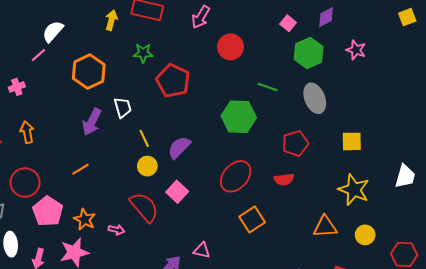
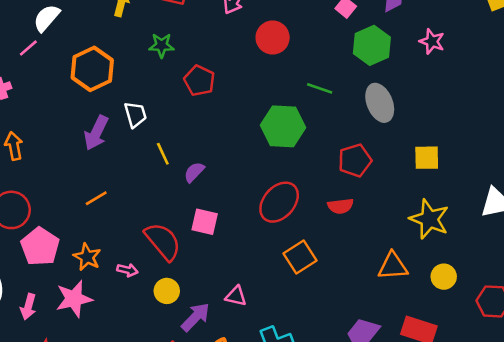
red pentagon: (173, 81) -> (199, 81), size x0.7
purple semicircle: (179, 148) -> (194, 172), moved, size x0.7
yellow circle: (147, 166) -> (167, 291), moved
orange line: (81, 169) -> (96, 198), moved
pink square: (177, 192) -> (205, 222), turned -30

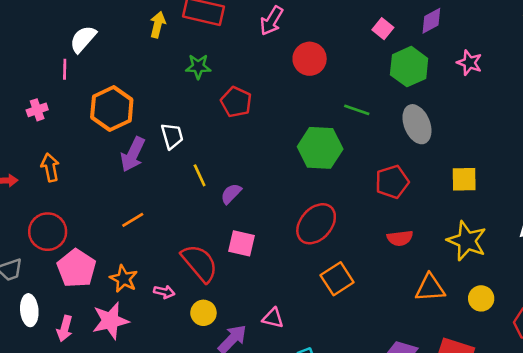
pink line: (28, 48) -> (65, 69), turned -48
orange hexagon: (92, 69) -> (112, 109), moved
red semicircle: (340, 206) -> (400, 238), moved

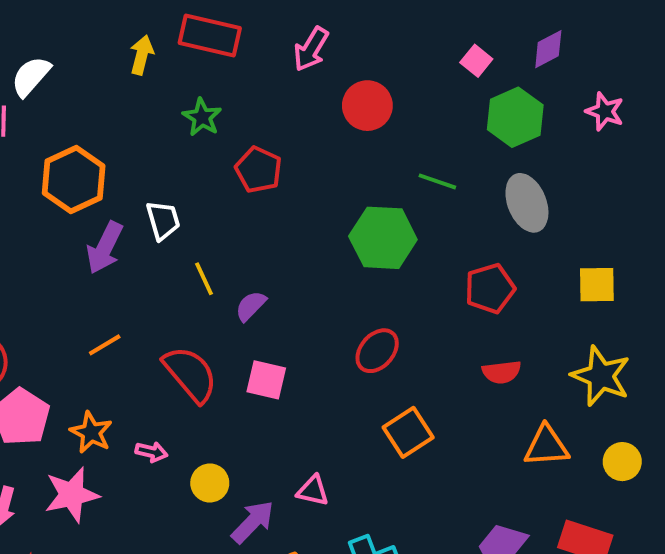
green star: (198, 67) -> (202, 117), turned 30
red ellipse: (316, 224) -> (377, 351), size x0.7
red semicircle: (200, 263) -> (190, 374), moved

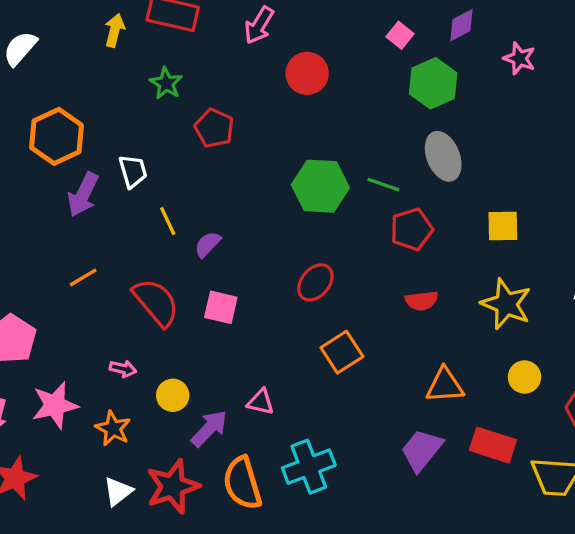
pink star: (605, 111) -> (520, 58), moved
green line: (437, 181) -> (383, 185), moved
orange star: (91, 432) -> (113, 428), moved
orange triangle: (546, 446) -> (445, 385), moved

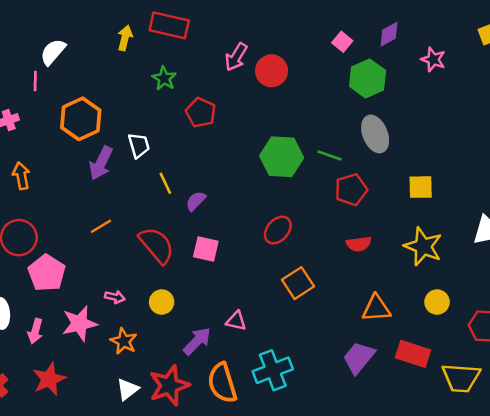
pink arrow: (259, 25) -> (236, 57), moved
pink arrow: (123, 369) -> (115, 297), moved
yellow circle: (173, 395) -> (162, 302), moved

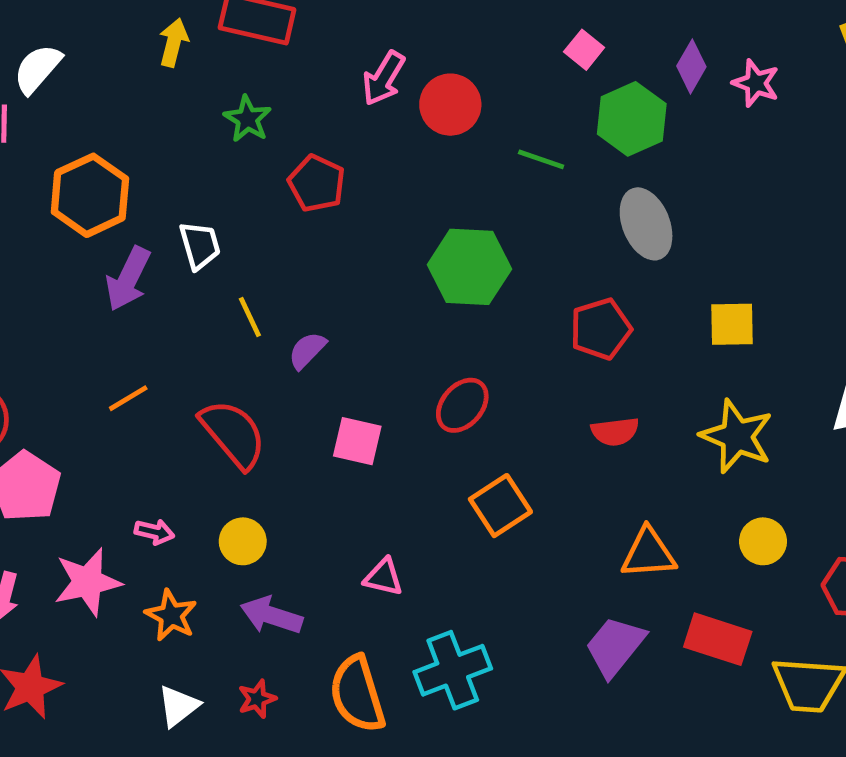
purple diamond: (389, 34) -> (691, 66), moved, turned -32
green line: (330, 155) -> (541, 159), moved
pink square: (206, 249) -> (357, 441), moved
purple arrow: (197, 341) -> (271, 615), moved, turned -116
red star: (169, 385) -> (257, 699), size x0.5

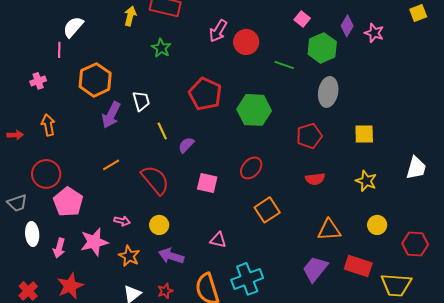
red pentagon: (317, 183) -> (205, 94), moved, size x1.4
gray ellipse: (646, 224) -> (328, 92), turned 32
yellow star: (737, 436) -> (366, 181), size x0.7

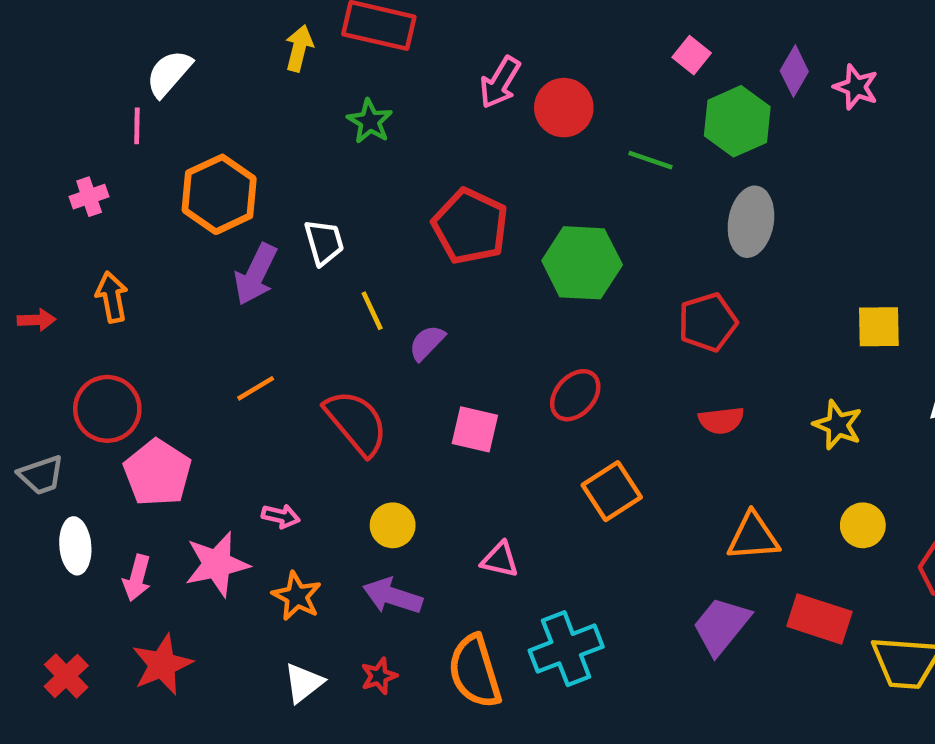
yellow square: (364, 134) -> (879, 327), moved
yellow circle: (159, 225) -> (393, 525), moved

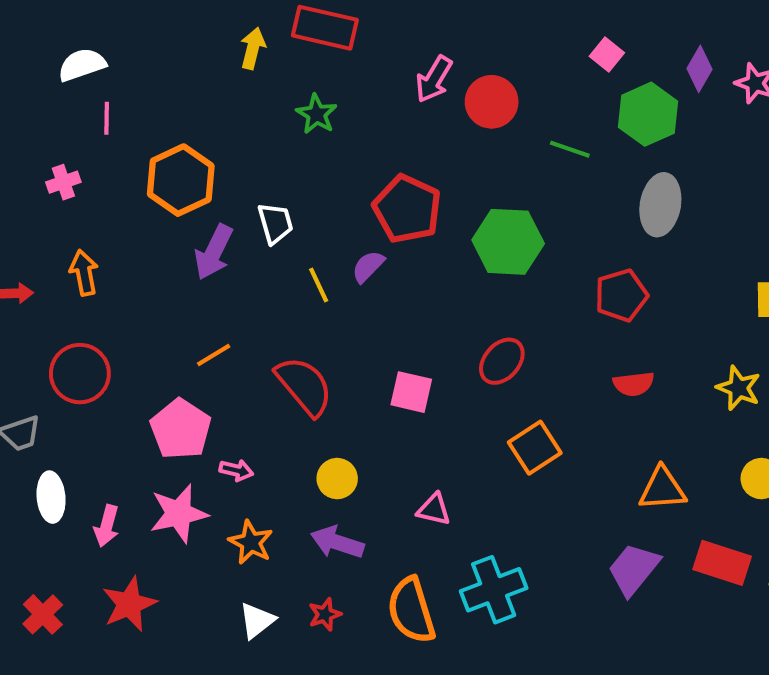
white semicircle: (169, 73) -> (82, 65), moved, turned 30
purple semicircle: (427, 343) -> (368, 266), moved
pink pentagon: (158, 473) -> (181, 429), moved

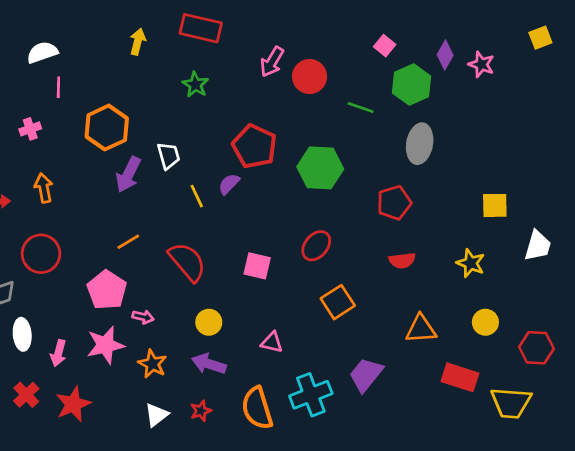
yellow arrow: (253, 48) -> (138, 42), moved
purple trapezoid: (634, 569) -> (366, 375), moved
red cross: (43, 614) -> (26, 395), moved

